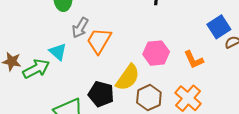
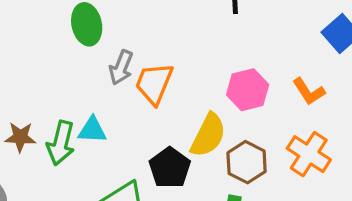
cyan triangle: (58, 52) -> (92, 130), moved, turned -30
green arrow: (36, 69) -> (61, 143), turned 140
black pentagon: (101, 94) -> (170, 168), turned 30

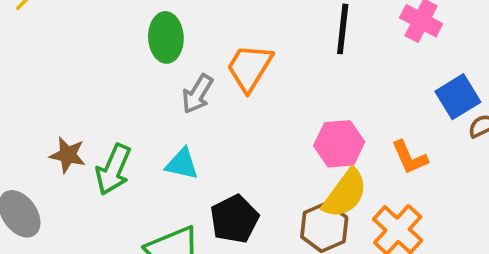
orange trapezoid: (154, 83) -> (249, 68), moved
cyan triangle: (92, 130) -> (182, 164), moved
yellow semicircle: (208, 135) -> (345, 194), moved

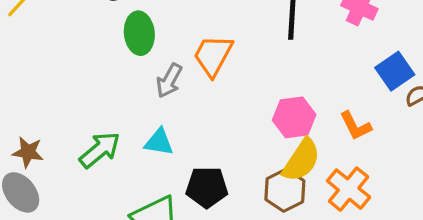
brown star: (68, 155) -> (28, 152), moved
green arrow: (113, 170) -> (100, 150), turned -150
black pentagon: (234, 219) -> (207, 187), turned 30

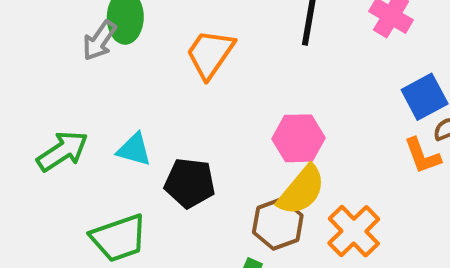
gray arrow: (169, 81) -> (99, 41), moved
orange L-shape: (356, 126) -> (422, 156), moved
black pentagon: (207, 187) -> (190, 183), moved

